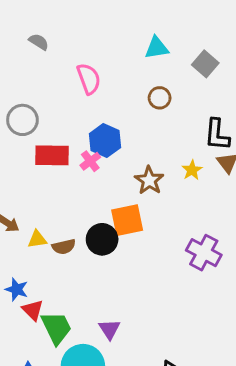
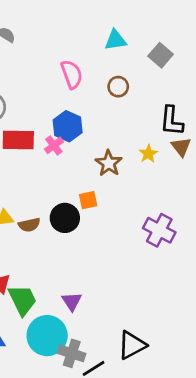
pink semicircle: (89, 79) -> (72, 74), moved
orange square: (127, 220) -> (88, 200), size x0.6

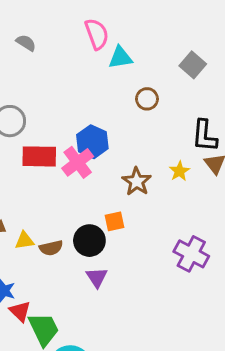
cyan triangle: (115, 40) -> (120, 58), moved
pink semicircle: (72, 74) -> (97, 34), moved
pink cross: (54, 145) -> (78, 162), size x1.5
purple triangle: (72, 301) -> (97, 277), moved

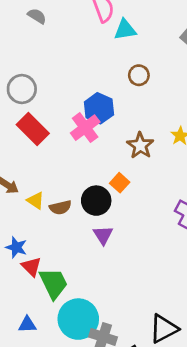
brown circle: (147, 99) -> (139, 75), moved
red rectangle: (39, 156) -> (33, 129), moved, turned 44
orange square: (115, 221) -> (120, 183), turned -36
yellow triangle: (24, 241) -> (36, 201), turned 42

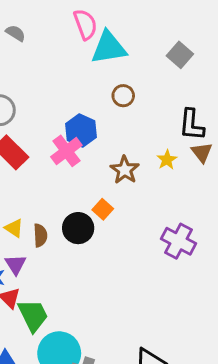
cyan triangle: (125, 30) -> (109, 48), size x1.5
brown semicircle: (60, 207) -> (40, 235), turned -80
purple triangle: (103, 235) -> (16, 264), moved

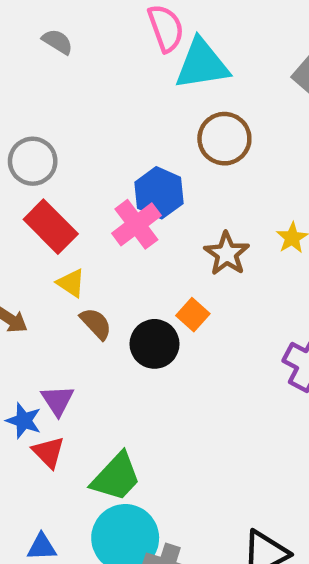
brown circle: (123, 96) -> (224, 139), size x1.5
yellow triangle: (14, 228) -> (71, 283), moved
brown semicircle: (40, 235) -> (96, 324), moved, turned -40
green trapezoid: (33, 315) -> (116, 477), moved, turned 69

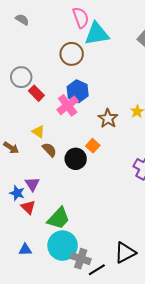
gray semicircle: (57, 42) -> (22, 20), moved
brown circle: (224, 139) -> (72, 54), moved
red rectangle: (51, 227) -> (36, 93), moved, size x0.7

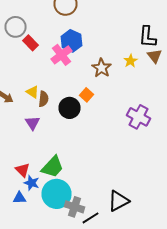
yellow triangle: (38, 132) -> (32, 92), moved
brown semicircle: (49, 150) -> (44, 99), turned 49
purple triangle: (32, 184) -> (32, 123), moved
blue star: (17, 193) -> (32, 183), moved
red triangle: (28, 207) -> (22, 170), moved

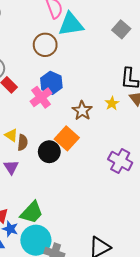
orange square: (86, 95) -> (67, 138), size x1.6

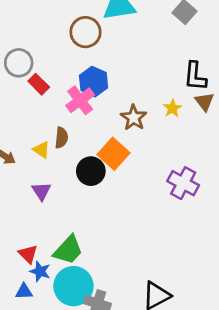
brown semicircle: (23, 142) -> (61, 138), moved

